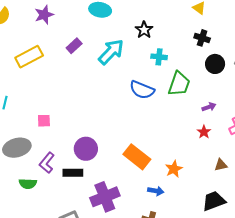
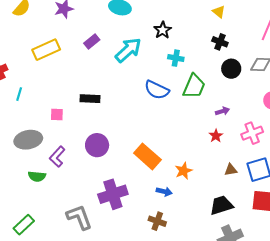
black rectangle: (73, 173) -> (90, 99), moved

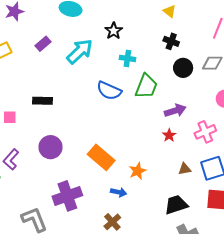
purple arrow: (222, 111) -> (175, 111), size x1.5
brown cross: (157, 221) -> (112, 222), turned 30

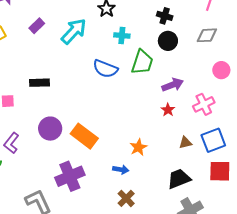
black circle: (183, 68) -> (168, 41), moved
orange rectangle: (101, 157) -> (84, 136), moved
brown cross: (112, 222) -> (126, 198), moved

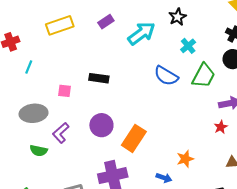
cyan cross: (122, 36) -> (188, 46), turned 35
orange rectangle: (84, 136) -> (134, 138), turned 76

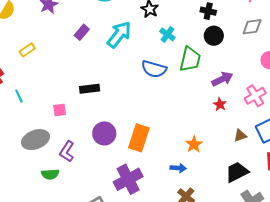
yellow rectangle: (60, 25) -> (27, 50), moved, size x0.6
cyan line: (29, 67) -> (19, 96), turned -32

